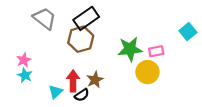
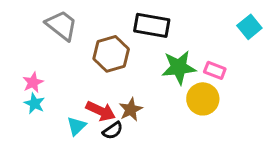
black rectangle: (86, 18) -> (152, 25), moved, turned 45
cyan square: (188, 32) -> (249, 27), moved
pink rectangle: (156, 51) -> (215, 70), turned 32
red arrow: (73, 81) -> (101, 111), turned 115

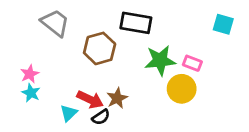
cyan square: (249, 27) -> (223, 24), turned -35

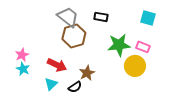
gray trapezoid: (55, 23) -> (68, 17), moved
black rectangle: (136, 23) -> (101, 17), size x0.6
cyan square: (223, 24) -> (148, 18), moved
red arrow: (90, 100) -> (57, 65), moved

